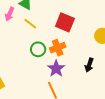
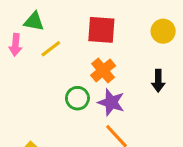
yellow line: (30, 24) -> (51, 49), turned -56
green circle: (38, 49) -> (77, 98), moved

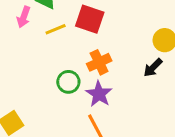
red square: (101, 30) -> (90, 19), moved
black arrow: (158, 81) -> (153, 68), moved, turned 30

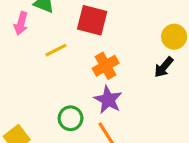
yellow line: (56, 29) -> (56, 50), moved
green circle: (68, 82) -> (71, 118), moved

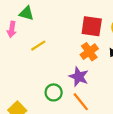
red square: (92, 20) -> (92, 26), moved
orange cross: (106, 66) -> (89, 52), moved

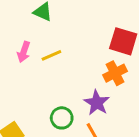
pink arrow: (12, 29) -> (24, 52), moved

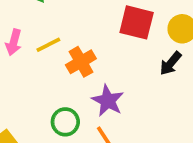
orange cross: (115, 73) -> (81, 62), moved

